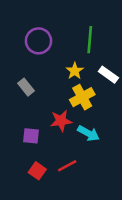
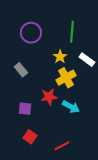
red line: (67, 166) -> (62, 146), moved

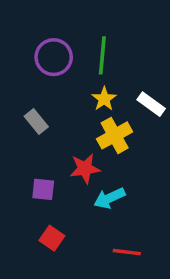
green line: (72, 32) -> (102, 55), moved
cyan arrow: (71, 107) -> (109, 198), moved, turned 126
red line: (62, 146) -> (127, 252), moved, turned 35

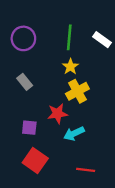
purple circle: (54, 57) -> (23, 38), moved
white rectangle: (151, 104) -> (102, 40), moved
red square: (52, 238) -> (35, 161), size x1.5

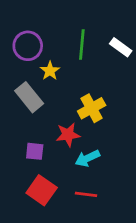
yellow star: (70, 67) -> (50, 71), moved
gray rectangle: (25, 82) -> (29, 97), size x1.5
red line: (86, 170) -> (86, 194), moved

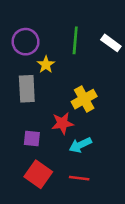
gray rectangle: (29, 97) -> (27, 89), turned 36

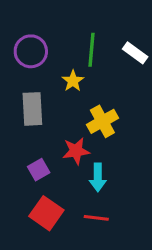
yellow star: (46, 65) -> (73, 81), moved
purple square: (32, 139) -> (39, 170), turned -36
cyan arrow: (80, 145) -> (98, 177), turned -65

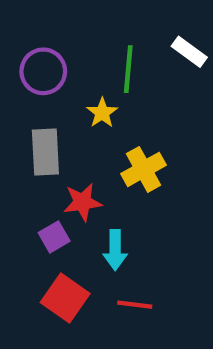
white rectangle: (135, 53) -> (189, 52), moved
red star: (76, 151) -> (82, 202), moved
cyan arrow: (98, 177) -> (115, 250), moved

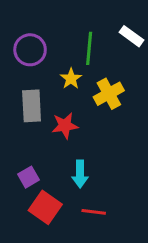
yellow cross: (144, 169) -> (109, 94), moved
red star: (82, 202) -> (65, 126), moved
purple square: (54, 237) -> (29, 177), moved

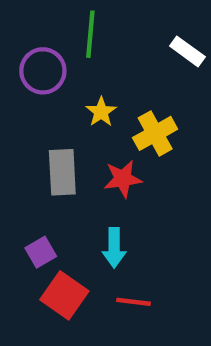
green line: (89, 48) -> (90, 34), moved
gray rectangle: (32, 106) -> (62, 172), moved
red star: (65, 126) -> (123, 179), moved

